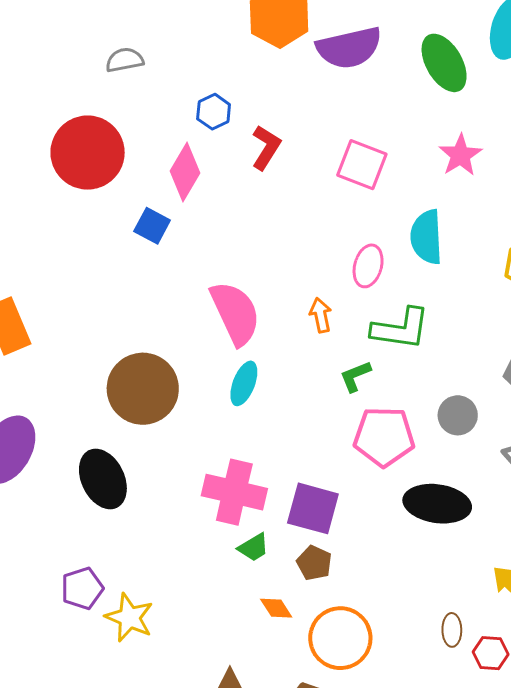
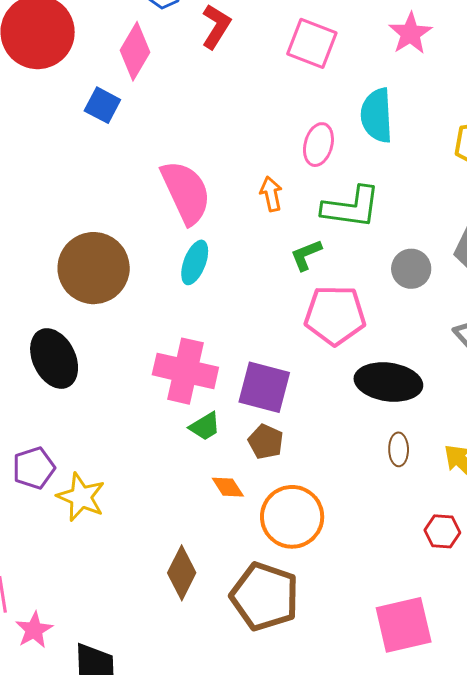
gray circle: (458, 415) -> (411, 269), moved
brown ellipse: (452, 630) -> (399, 449), moved

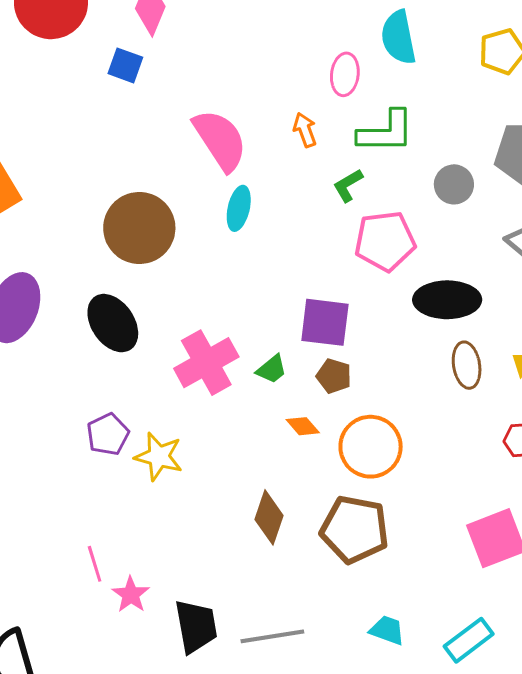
pink cross: (185, 371) -> (206, 363), moved, turned -34
brown ellipse: (399, 449) -> (467, 365), size x1.4

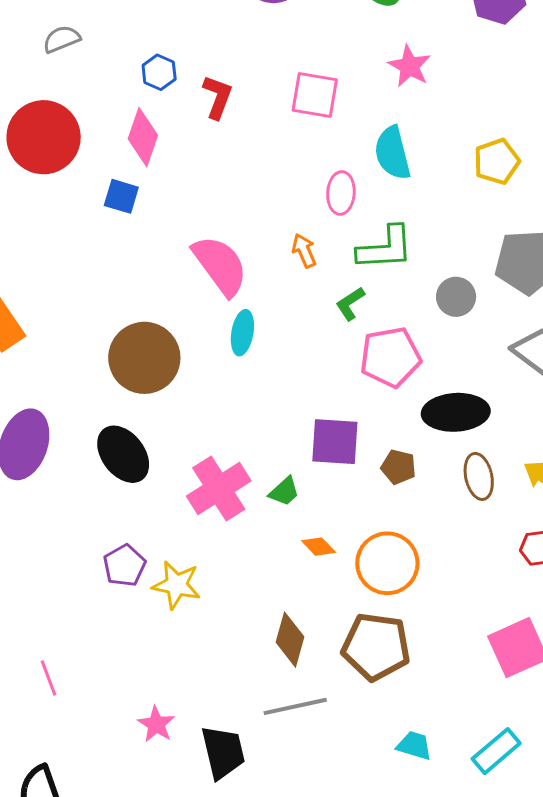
brown pentagon: (334, 376) -> (398, 467), moved
pink line: (95, 564) -> (49, 678), moved
gray line: (272, 636) -> (295, 706), moved

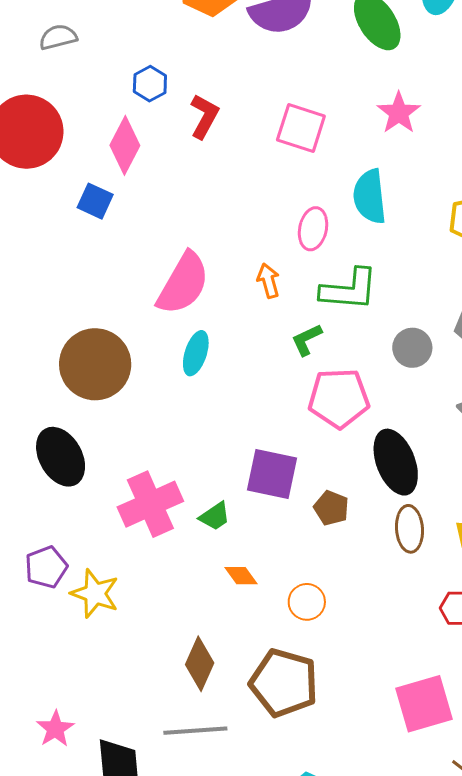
pink semicircle: (220, 265) -> (183, 283), turned 58
black ellipse: (456, 412) -> (396, 462), turned 64
orange circle: (387, 563) -> (307, 602), size x0.6

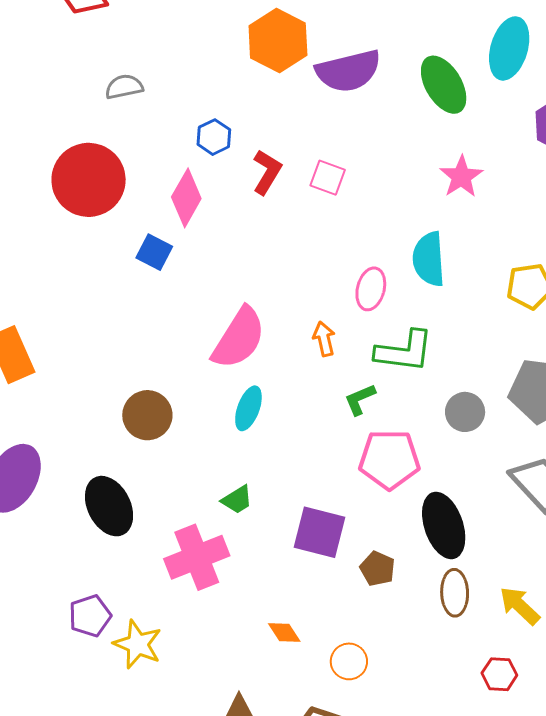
pink square: (301, 128) -> (328, 178), moved, size x0.7
brown circle: (95, 364) -> (147, 415), size x0.7
green trapezoid: (215, 516) -> (237, 500), moved

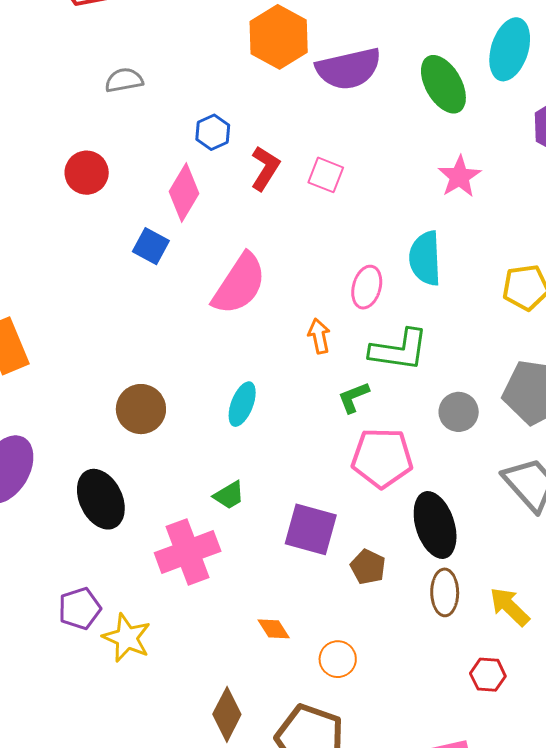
red circle: (89, 180) -> (87, 173), size x0.6
pink semicircle: (239, 338) -> (239, 284), moved

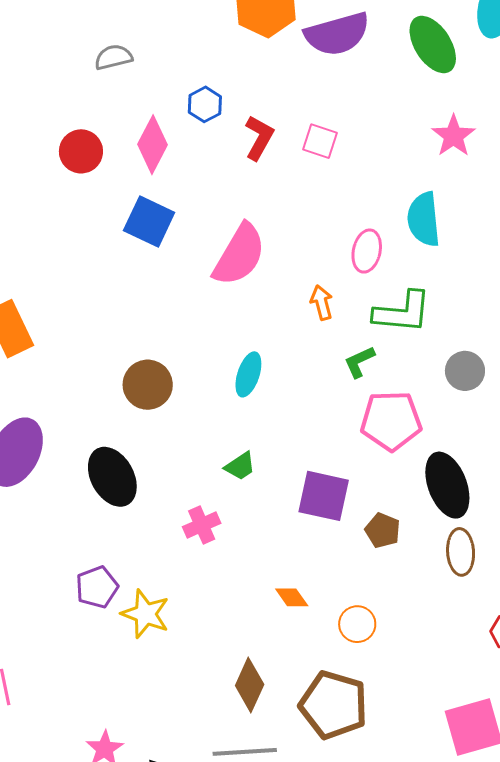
pink diamond: (184, 192) -> (153, 145), moved
blue square: (151, 246) -> (149, 221), size x1.4
pink cross: (188, 552) -> (202, 525), size x0.6

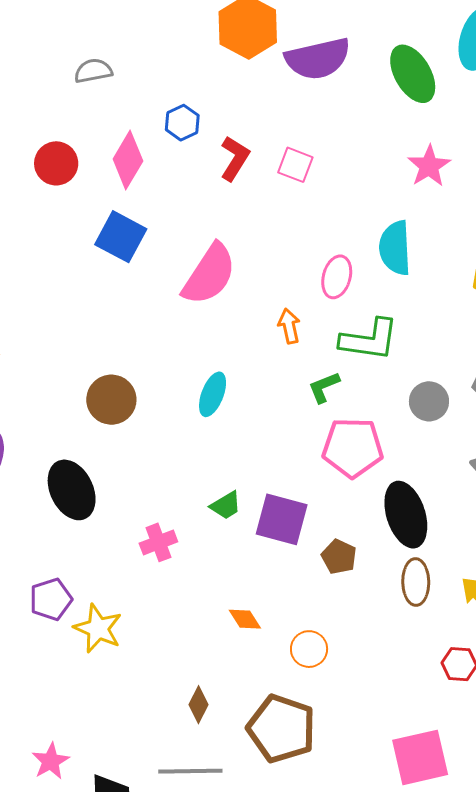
green trapezoid: (240, 466) -> (226, 505), moved
brown diamond: (250, 685) -> (198, 705), size x0.7

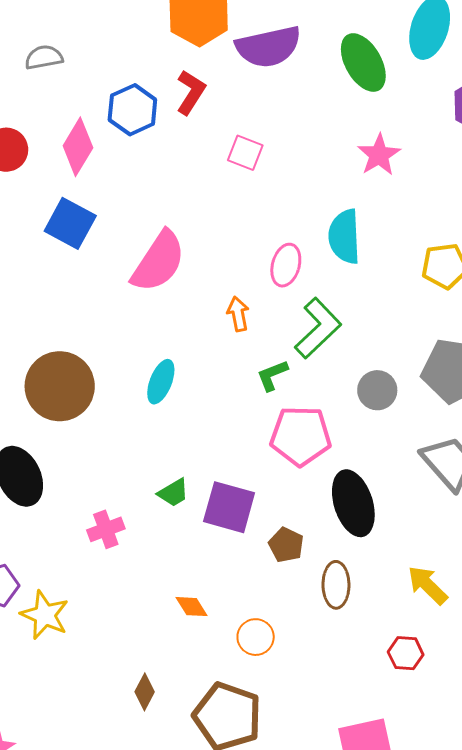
blue hexagon: (182, 123) -> (132, 110), size x1.4
red L-shape: (235, 158) -> (191, 92), moved
green L-shape: (369, 340) -> (318, 328), turned -52
brown circle: (111, 400) -> (60, 386), size x1.4
brown ellipse: (416, 582) -> (336, 585), moved

